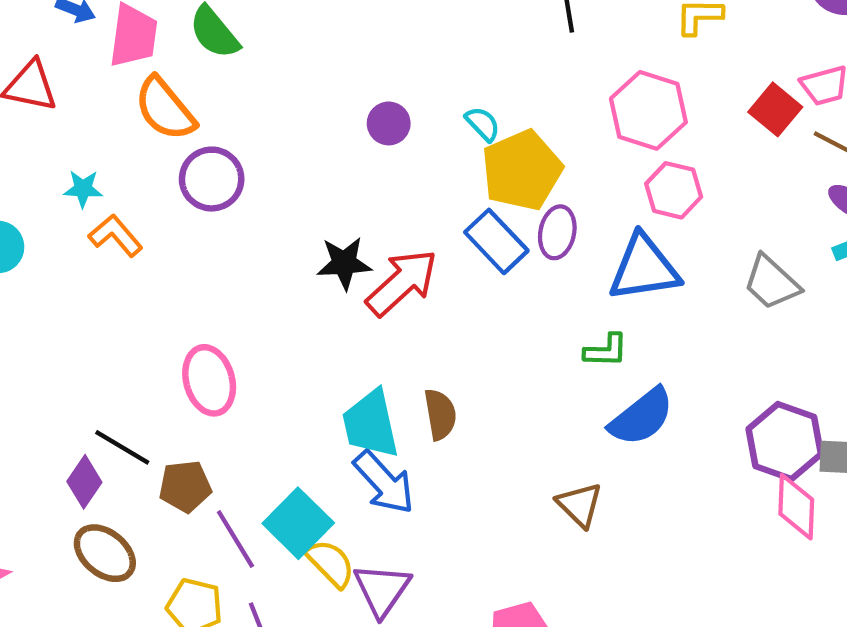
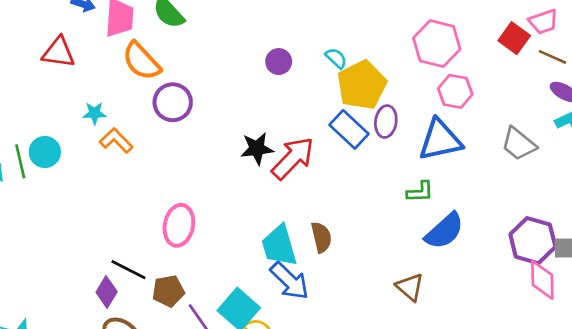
pink ellipse: (209, 380) -> (179, 225), turned 30

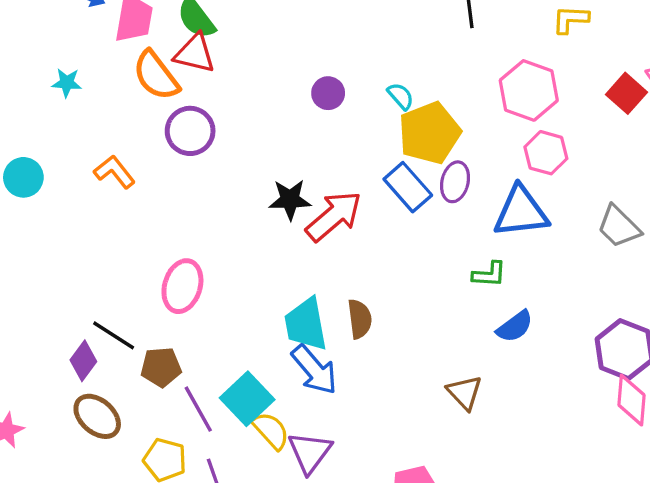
red triangle: (59, 52) -> (195, 53), moved
cyan star: (95, 113) -> (67, 83), moved
blue semicircle: (444, 231) -> (515, 327), size x0.7

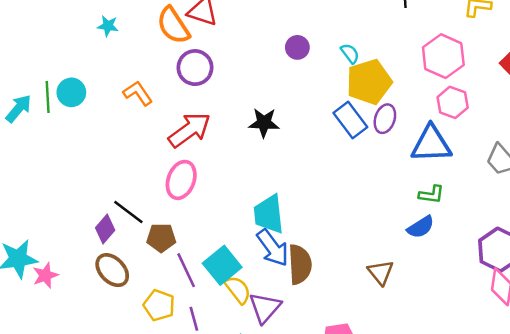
red arrow: (334, 216) -> (190, 130), moved
green L-shape: (489, 274) -> (431, 195), moved
brown semicircle: (360, 319) -> (300, 264), moved, size x1.4

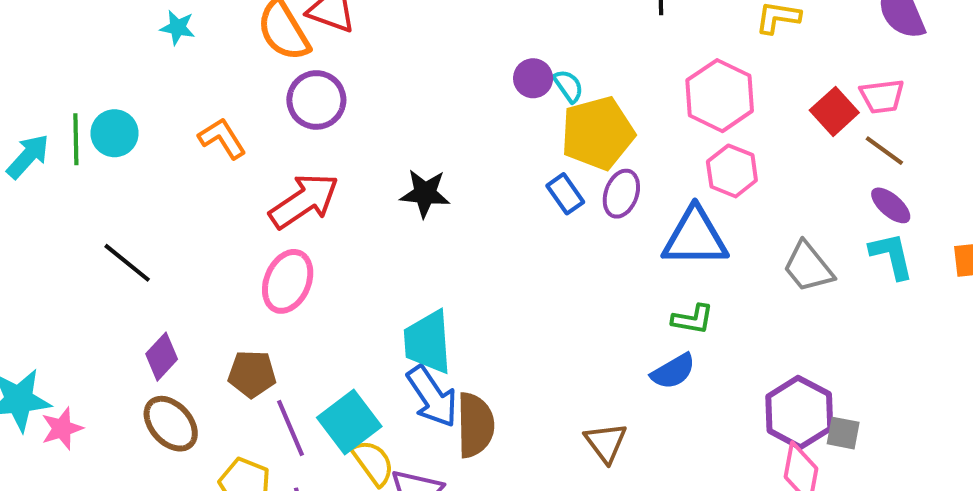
purple circle: (297, 47) -> (533, 78), moved
blue rectangle: (350, 120) -> (565, 194), size x0.7
black line: (128, 212) -> (127, 263), moved

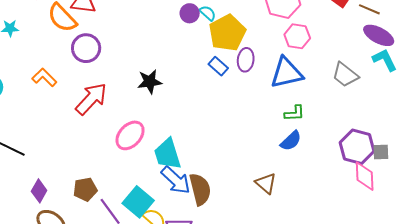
purple ellipse: (891, 205) -> (379, 35), size x1.4
pink ellipse: (288, 281) -> (130, 135), moved, turned 32

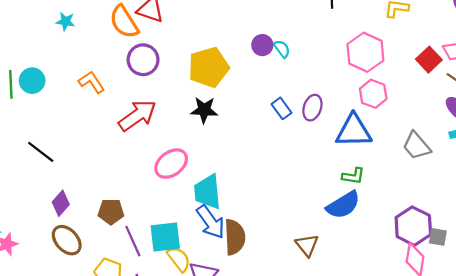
yellow pentagon: (227, 33) -> (209, 67), moved
blue semicircle: (291, 141) -> (343, 205), size x1.4
cyan square: (138, 202) -> (165, 237), turned 32

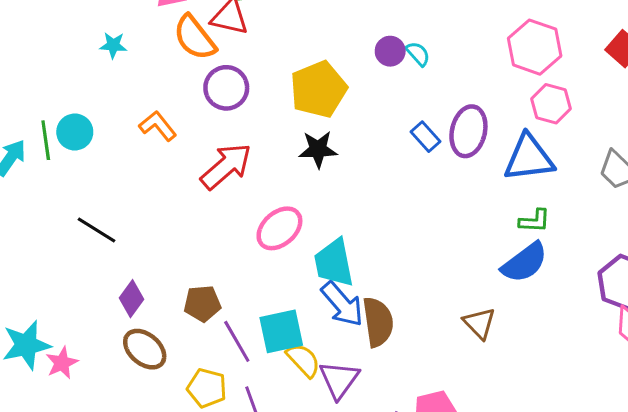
purple ellipse: (312, 108) -> (468, 131), size x1.4

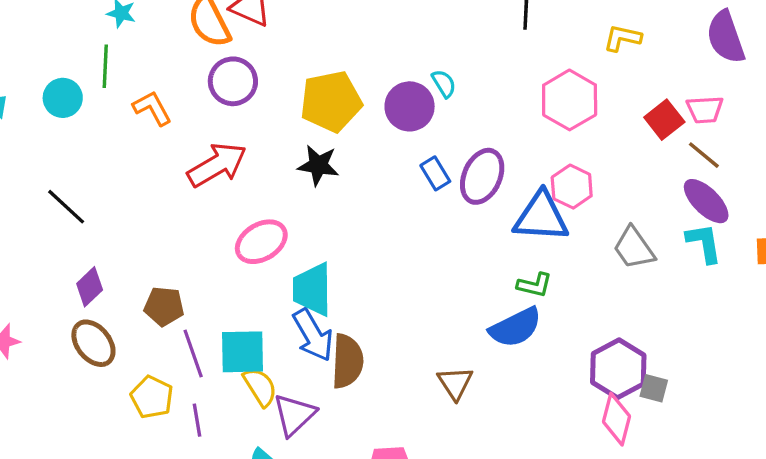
purple circle: (390, 51) -> (410, 106), moved, size x1.5
pink hexagon: (551, 104) -> (572, 187), moved
green line: (46, 140) -> (105, 66), moved

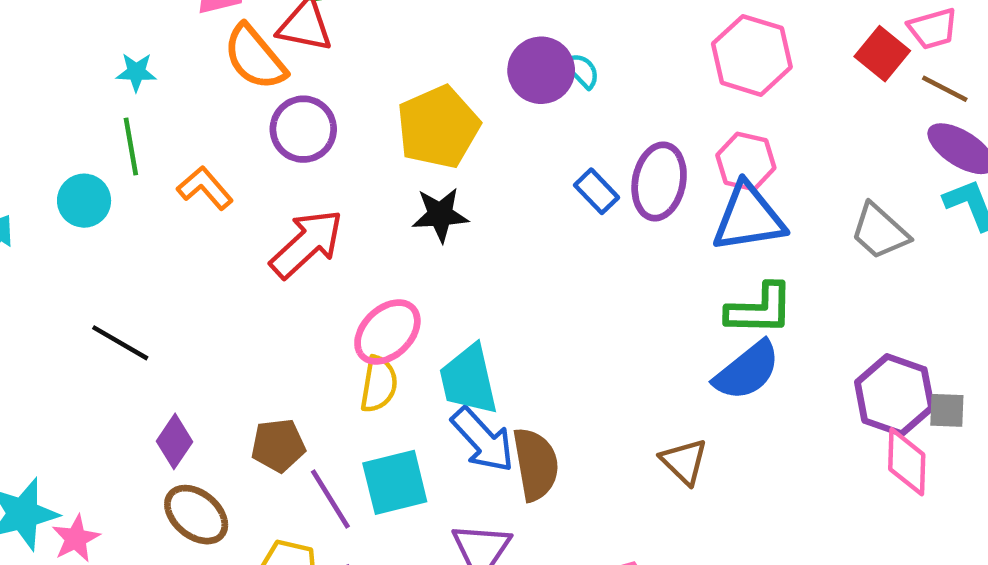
purple circle: (410, 106) -> (541, 70), moved
pink hexagon: (572, 187) -> (746, 161), moved
green L-shape: (535, 285) -> (760, 309), size x1.5
yellow semicircle: (260, 387) -> (379, 384), moved, turned 54

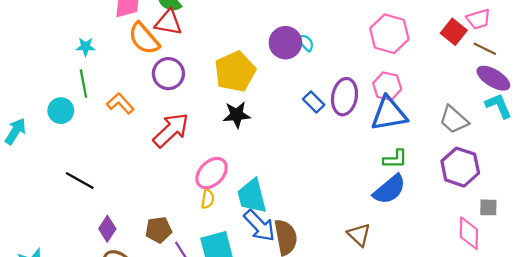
green L-shape: (760, 309) -> (395, 159), size x0.7
yellow semicircle: (379, 384) -> (208, 199), size x0.7
purple hexagon: (894, 395) -> (460, 167), moved

